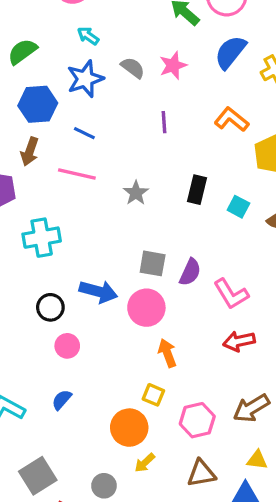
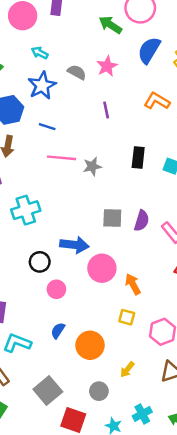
pink line: (77, 174) -> (62, 158), moved
gray star: (136, 193) -> (92, 166), turned 30
pink circle: (146, 308) -> (102, 268), moved
orange circle: (129, 428) -> (90, 345), moved

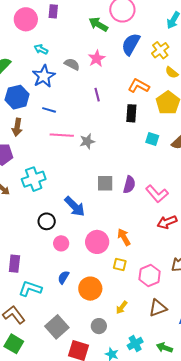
black rectangle: (138, 158) -> (131, 113), moved
blue arrow: (74, 245) -> (75, 206), turned 40
pink circle: (102, 268) -> (97, 242), moved

